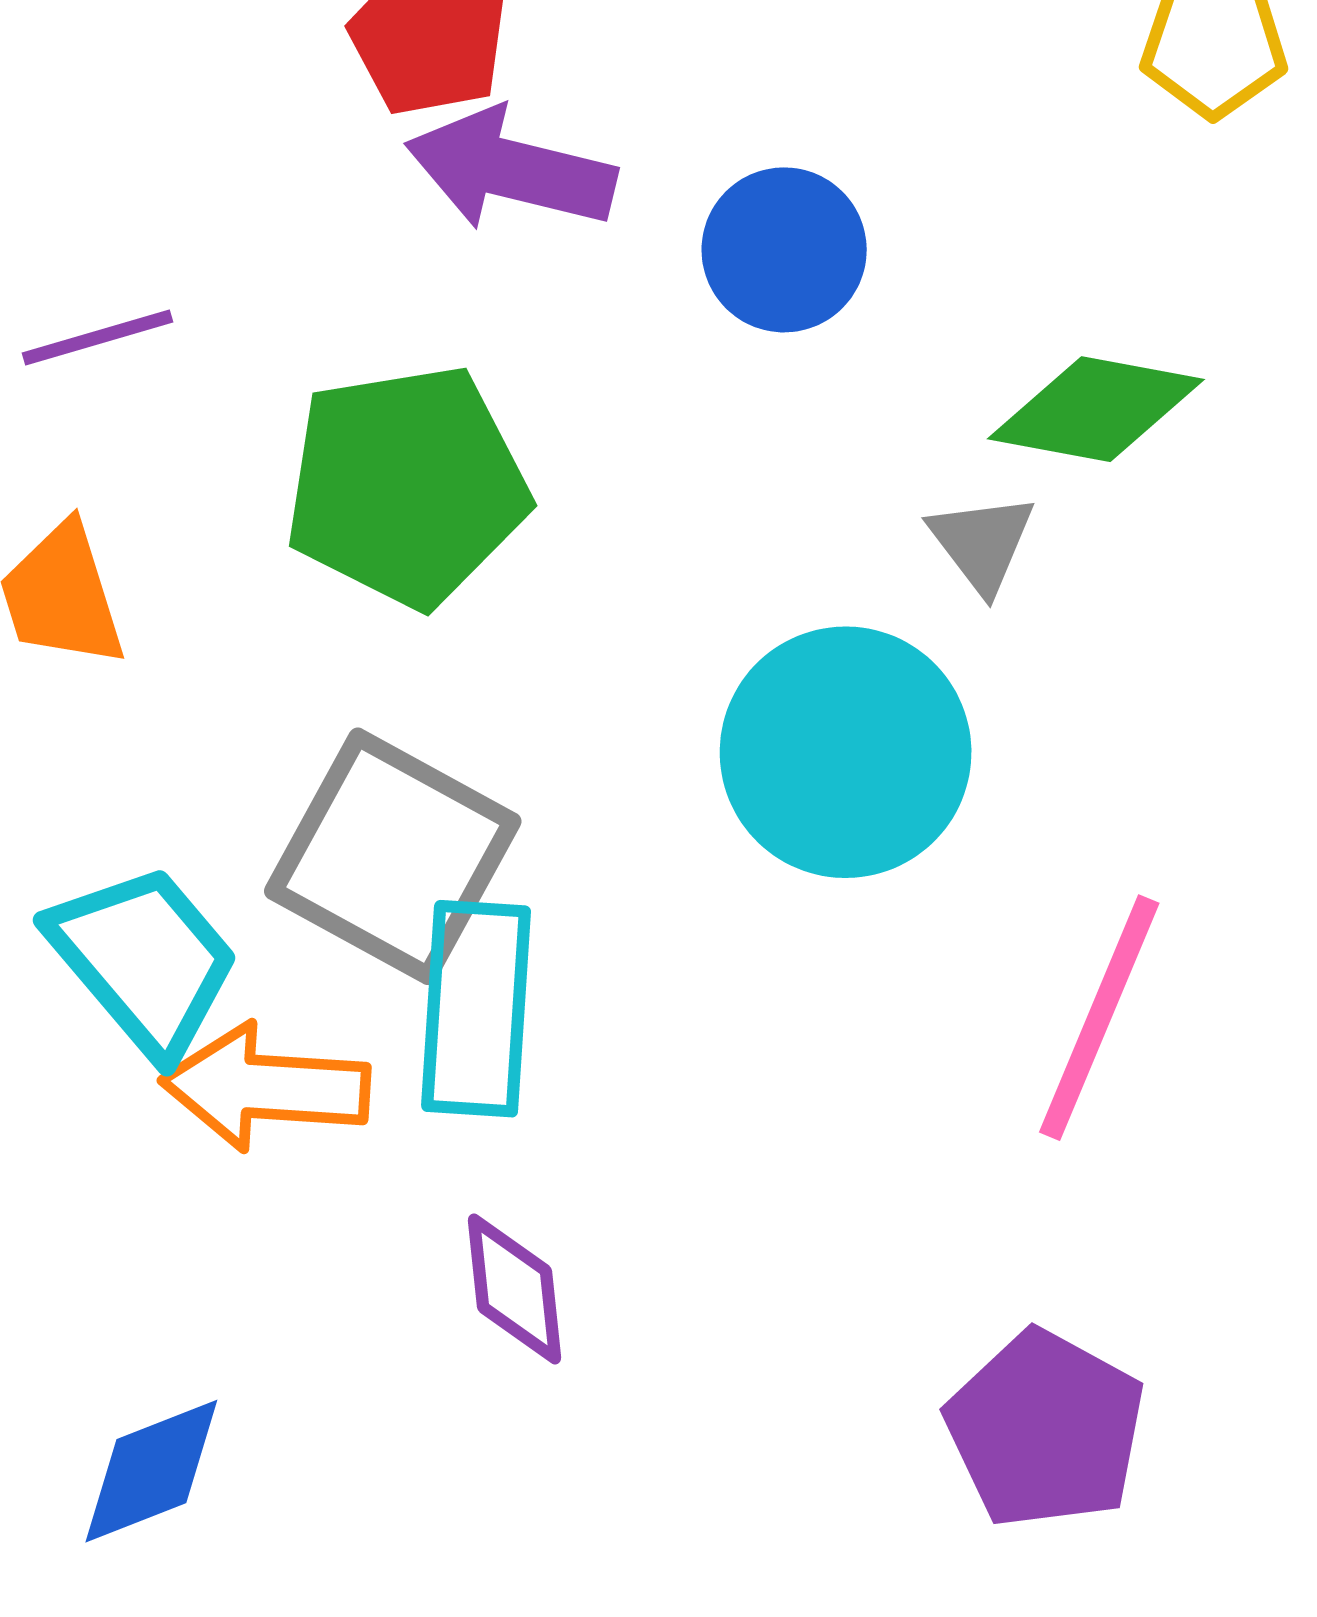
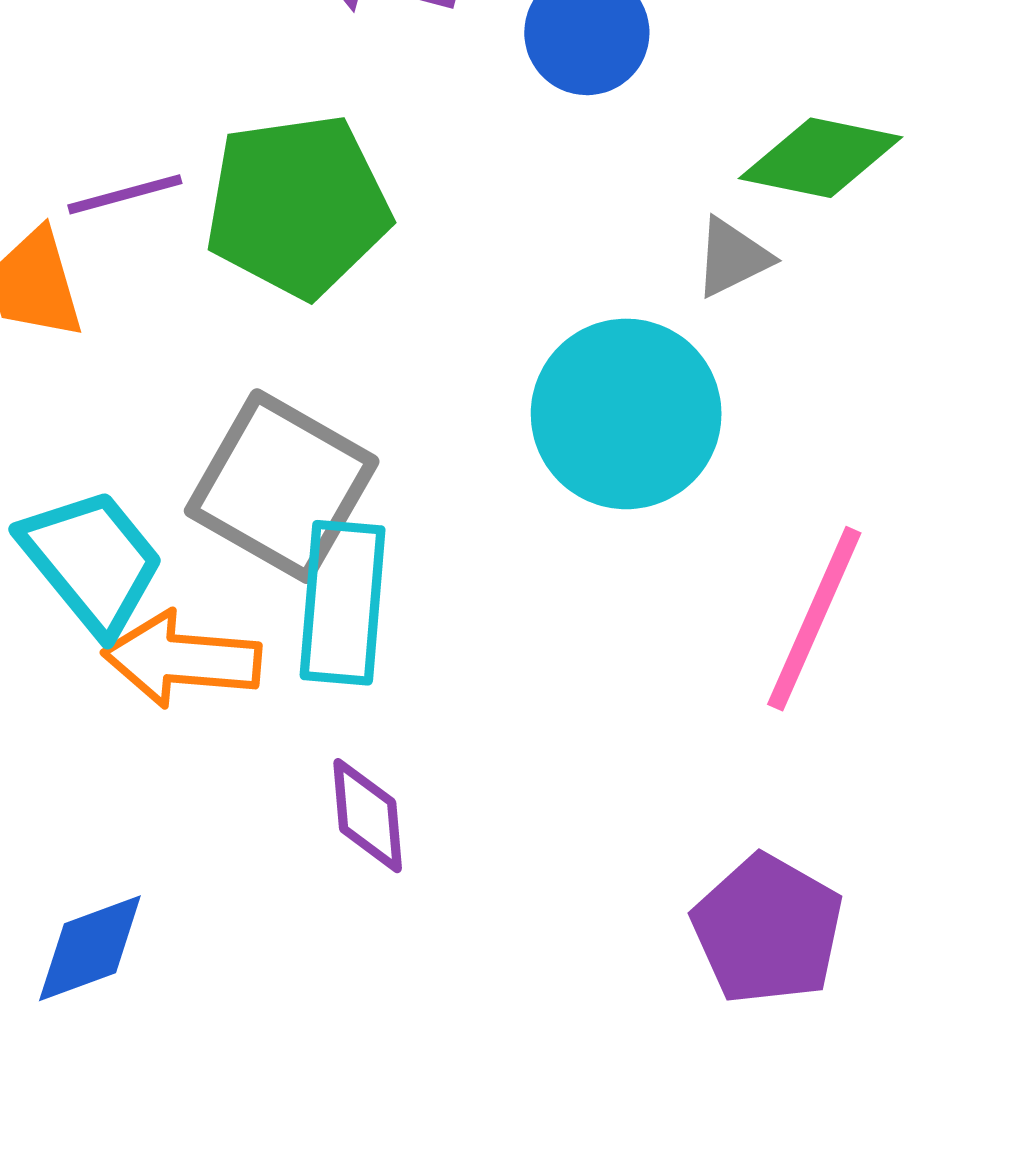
purple line: (98, 337) -> (125, 194), moved
gray triangle: (982, 543) -> (732, 257), turned 40

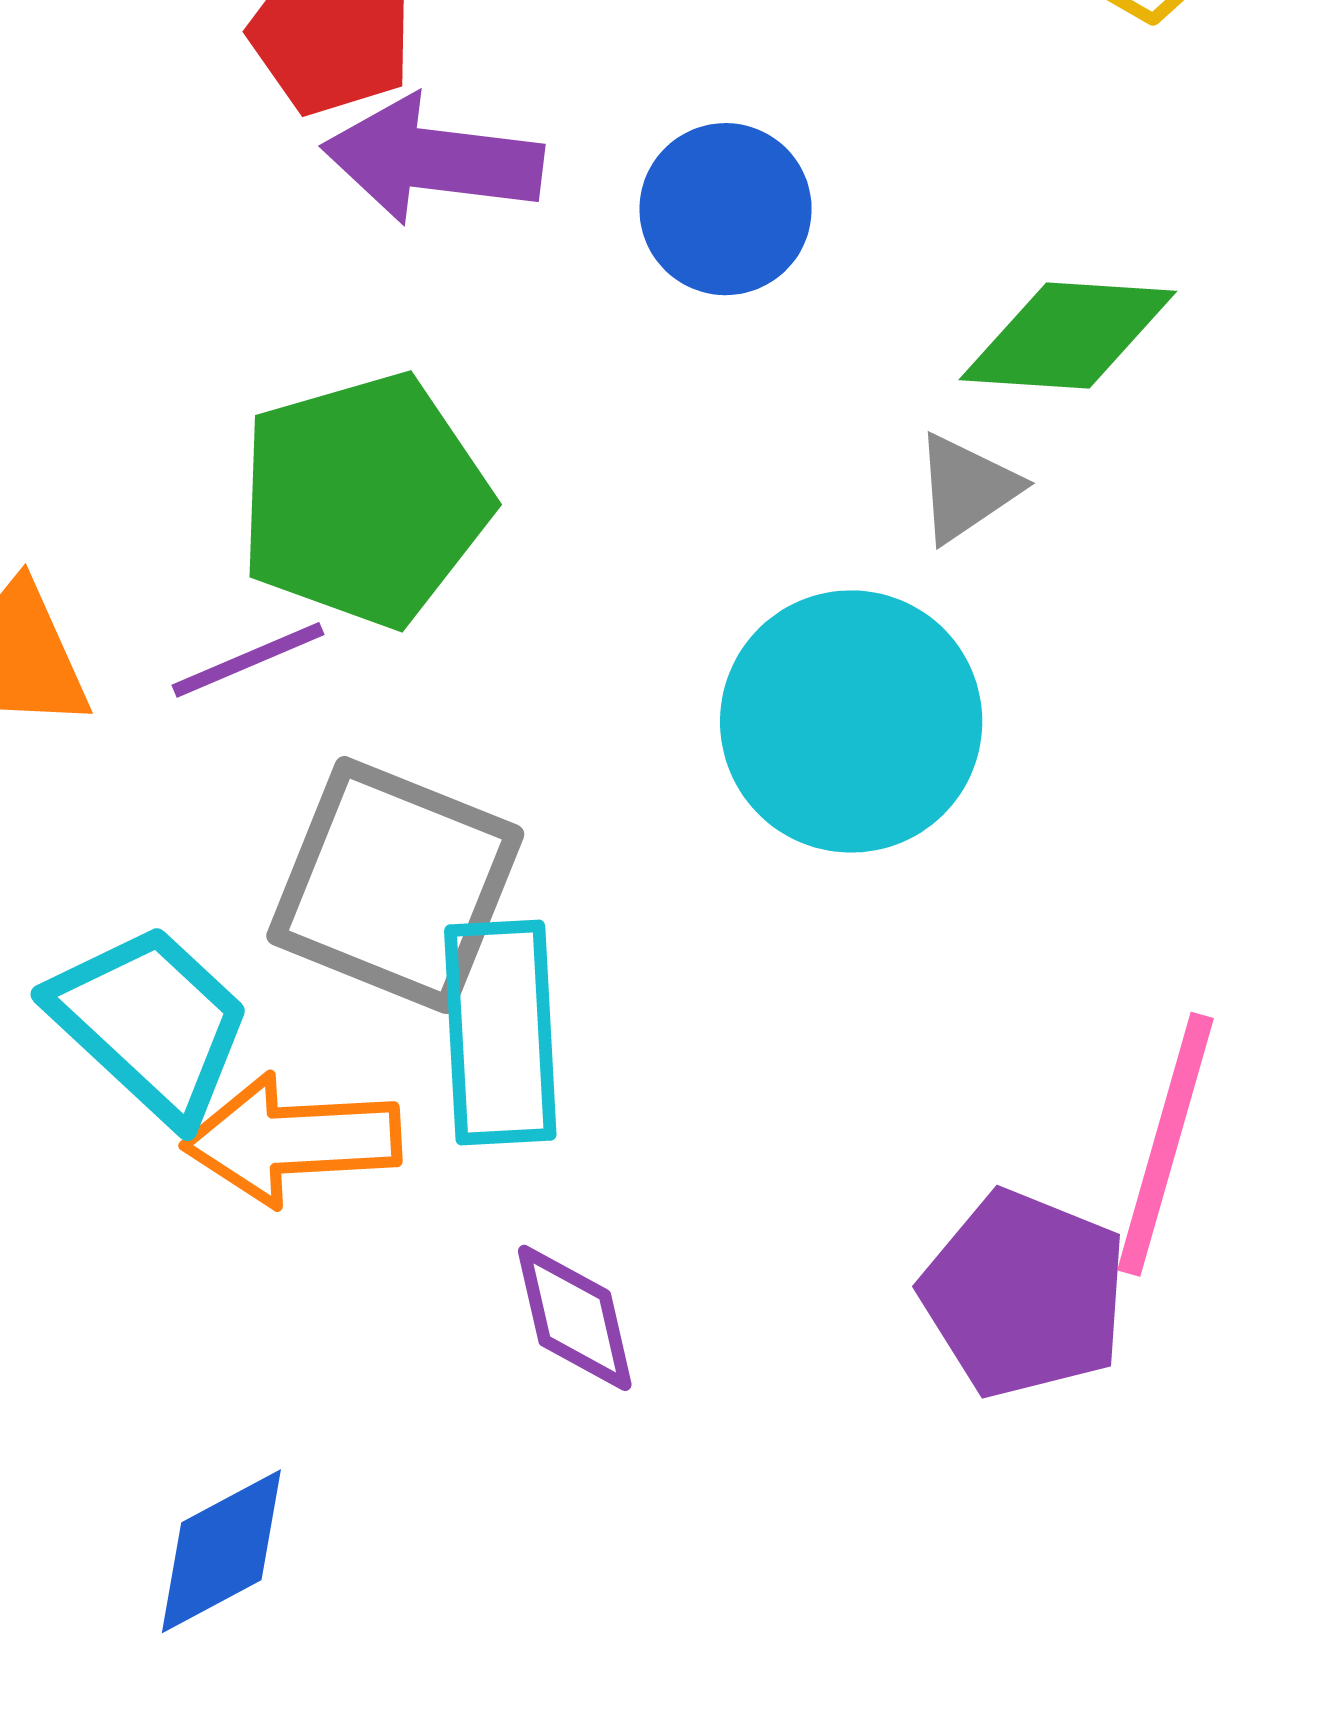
purple line: (125, 194) -> (248, 660), moved
pink line: (814, 619) -> (1166, 1144), moved
purple pentagon: (768, 930) -> (1024, 1294), moved

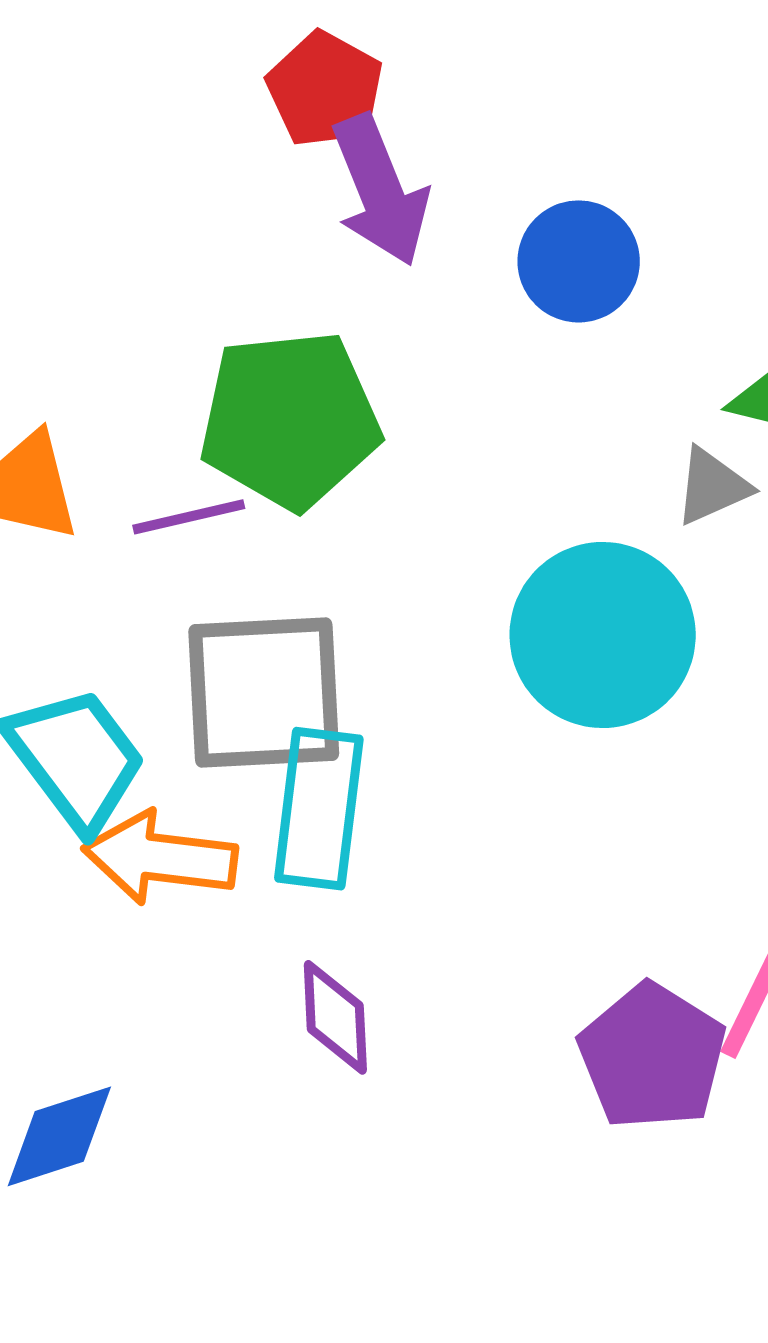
purple arrow: (433, 160) -> (380, 190), turned -129
gray square: (395, 885) -> (264, 693), turned -35

